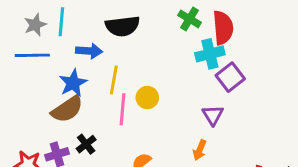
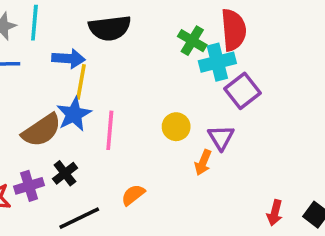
green cross: (190, 19) -> (192, 41), moved
yellow line: (114, 80) -> (81, 82), moved
blue star: (73, 83) -> (74, 114), moved
yellow circle: (147, 98) -> (176, 127), moved
orange arrow: (200, 150) -> (203, 163), moved

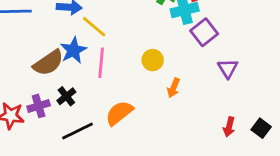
yellow line: (81, 82) -> (94, 27), moved, turned -60
purple triangle: (221, 137) -> (228, 68), moved
orange semicircle: (133, 195) -> (119, 113), size x1.5

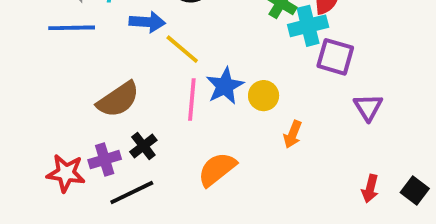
purple square: (204, 32) -> (335, 57), turned -36
blue star: (73, 50) -> (225, 86), moved
black line: (78, 131) -> (132, 192), moved

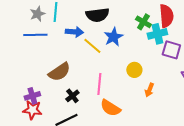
blue star: (225, 86) -> (113, 37), moved
pink line: (192, 99) -> (99, 84), moved
purple cross: (105, 160) -> (32, 96), moved
orange semicircle: (217, 169) -> (110, 108), turned -110

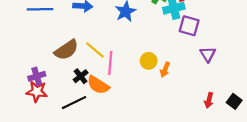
yellow line: (92, 46) -> (95, 50), moved
yellow circle: (134, 70) -> (149, 61), moved
orange semicircle: (110, 108) -> (98, 85), moved

